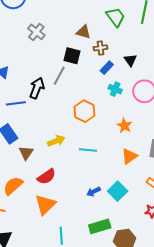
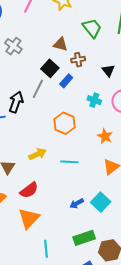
black square: (72, 56) -> (50, 68), turned 30
blue rectangle: (107, 68) -> (66, 81), moved

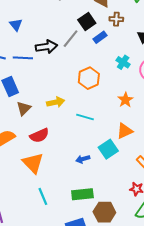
black arrow: (16, 102) -> (46, 47), turned 50
cyan square: (101, 202) -> (108, 149), moved
orange triangle: (29, 218) -> (33, 163), turned -40
cyan line: (46, 249) -> (43, 196), turned -30

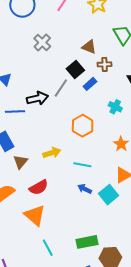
blue arrow: (83, 159) -> (85, 189), moved, turned 48

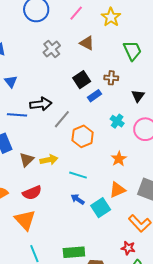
brown triangle: (89, 47) -> (87, 43), moved
gray line: (61, 88) -> (62, 119), moved
brown triangle: (20, 162) -> (27, 160), moved

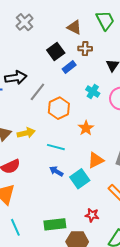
brown triangle: (87, 43) -> (74, 27), moved
orange star: (119, 159) -> (86, 128), moved
red star: (128, 248) -> (92, 215), moved

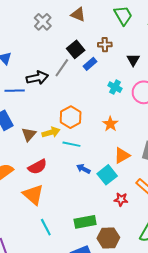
brown triangle: (74, 27) -> (78, 14), moved
gray line: (37, 92) -> (62, 68), moved
orange hexagon: (59, 108) -> (71, 117), moved
cyan line: (56, 147) -> (71, 144), moved
red star: (92, 215) -> (121, 199), moved

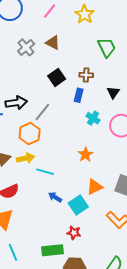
brown triangle: (78, 14) -> (53, 43), moved
blue rectangle: (90, 64) -> (79, 95), moved, turned -40
gray line: (62, 68) -> (42, 112), moved
orange hexagon: (71, 117) -> (30, 134), moved
red star: (121, 199) -> (74, 233), moved

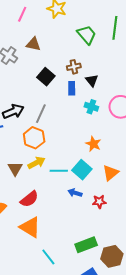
black triangle: (113, 92) -> (92, 80), moved
cyan square: (78, 205) -> (82, 170), moved
red star: (74, 233) -> (99, 202), moved

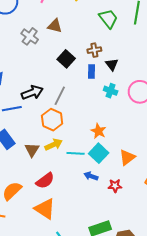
orange star: (93, 144) -> (98, 131), moved

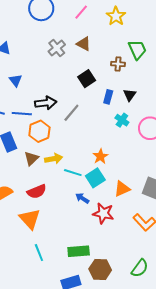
brown cross: (94, 50) -> (118, 64), moved
orange hexagon: (52, 120) -> (39, 131), moved
red star: (115, 186) -> (103, 213), size x1.5

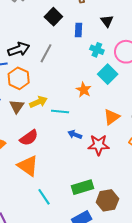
black triangle: (130, 95) -> (107, 21), moved
cyan square: (95, 178) -> (108, 74), moved

